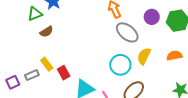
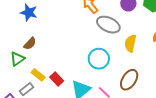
green triangle: (35, 14) -> (17, 59), moved
cyan circle: (120, 65) -> (99, 59), moved

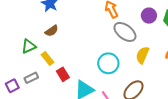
brown semicircle: (30, 44) -> (52, 31), moved
yellow rectangle: (38, 75) -> (48, 58), moved

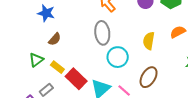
gray ellipse: (125, 32) -> (102, 33), moved, turned 60
red rectangle: (63, 74) -> (76, 79), size x1.5

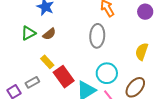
cyan circle: (118, 57) -> (107, 73), moved
green triangle: (36, 60) -> (28, 33), moved

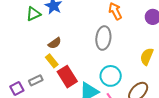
green triangle: (28, 33) -> (33, 14), moved
brown semicircle: (49, 34) -> (55, 43), moved

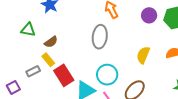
green triangle: (33, 14) -> (28, 30), moved, turned 35
gray rectangle: (36, 80) -> (33, 71), moved

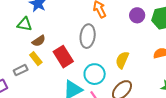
green triangle: (28, 30) -> (25, 24), moved
yellow semicircle: (143, 55) -> (122, 60), moved
red rectangle: (64, 75) -> (63, 57), moved

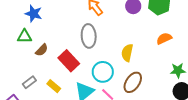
yellow rectangle: (36, 59) -> (54, 86), moved

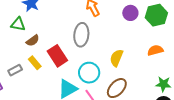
yellow rectangle: (54, 86) -> (35, 63), moved

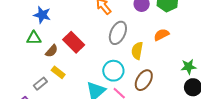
gray ellipse: (81, 35) -> (118, 33), moved, turned 30
orange semicircle: (155, 50) -> (161, 35), moved
red rectangle: (57, 56) -> (74, 42), moved

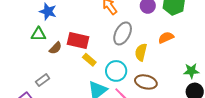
red rectangle: (74, 42) -> (78, 41), turned -35
yellow rectangle: (58, 72) -> (89, 60), moved
brown ellipse: (144, 80) -> (146, 82), turned 70

